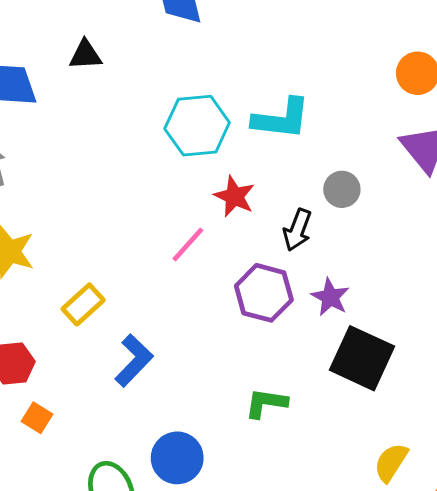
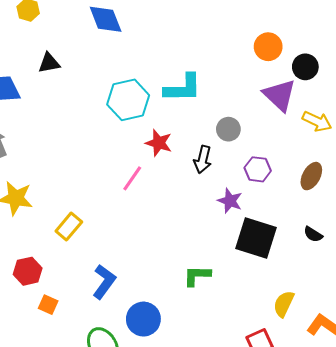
purple hexagon: (264, 293) -> (258, 169), moved, size x0.7
blue L-shape: (134, 360) -> (104, 282), moved

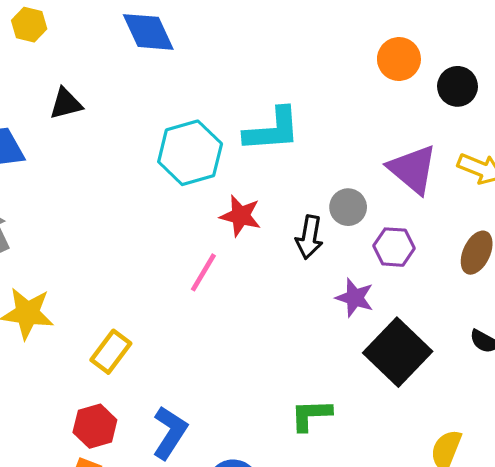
purple triangle: (279, 95) -> (413, 169), moved
gray circle: (228, 129) -> (348, 207), moved
black square: (256, 238) -> (398, 352), turned 30
red hexagon: (28, 271) -> (95, 426), moved

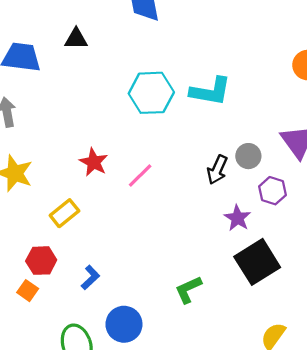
red star: (240, 216) -> (94, 162), moved
green L-shape: (311, 415) -> (188, 290), turned -36
blue L-shape: (170, 433) -> (90, 278), size x0.7

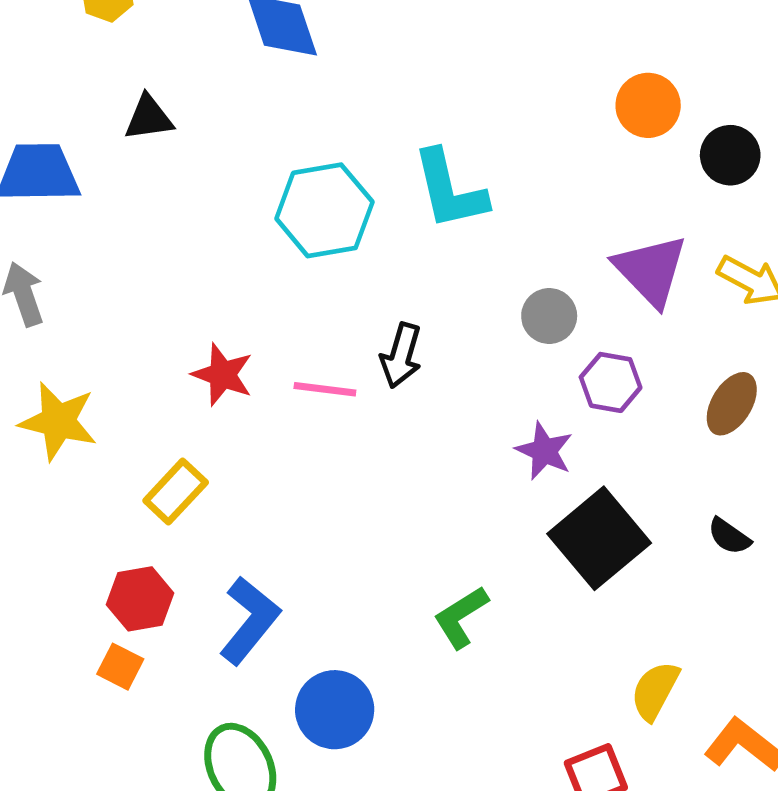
cyan L-shape: (210, 91) -> (450, 190), turned 75
black arrow: (217, 170) -> (401, 356), moved
pink line: (140, 176) -> (325, 389), turned 60
blue L-shape: (90, 278) -> (250, 620), size x1.6

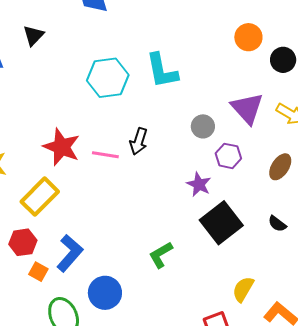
black triangle: (149, 118) -> (33, 35), turned -40
red star: (222, 375) -> (62, 147), size x1.4
yellow rectangle: (176, 491) -> (40, 197), size x1.4
orange square: (120, 667) -> (38, 272), moved

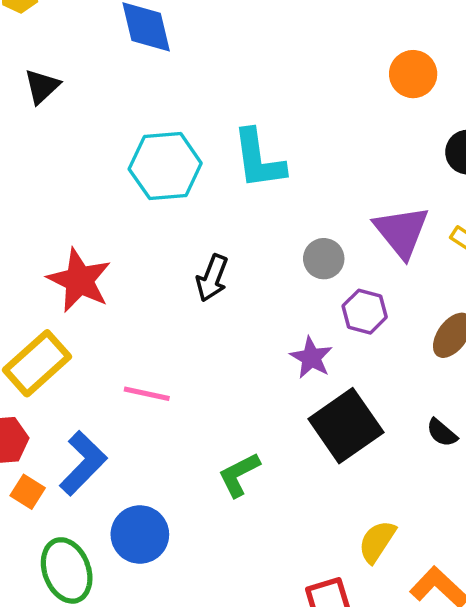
orange circle: (248, 37) -> (413, 74), moved
pink line: (105, 155) -> (147, 394), moved

